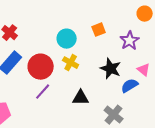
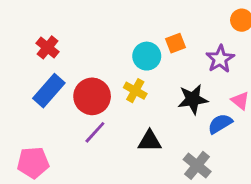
cyan circle: (67, 39) -> (147, 56), moved
black star: (111, 69) -> (193, 99), turned -30

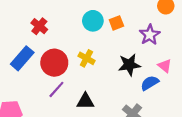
red cross: (47, 47) -> (39, 26), moved
cyan circle: (147, 56) -> (93, 21), moved
black triangle: (150, 141) -> (85, 101), moved

